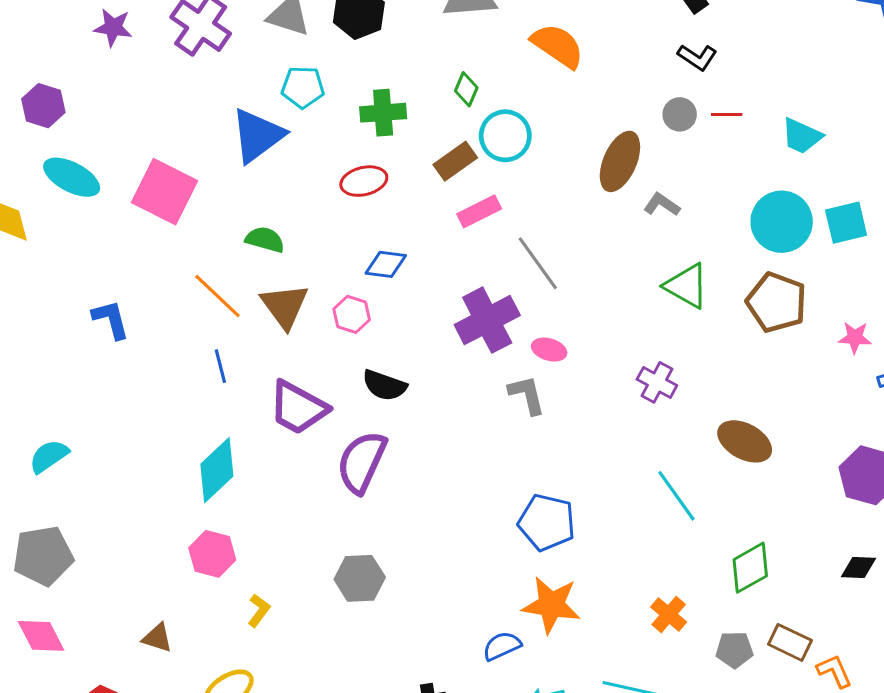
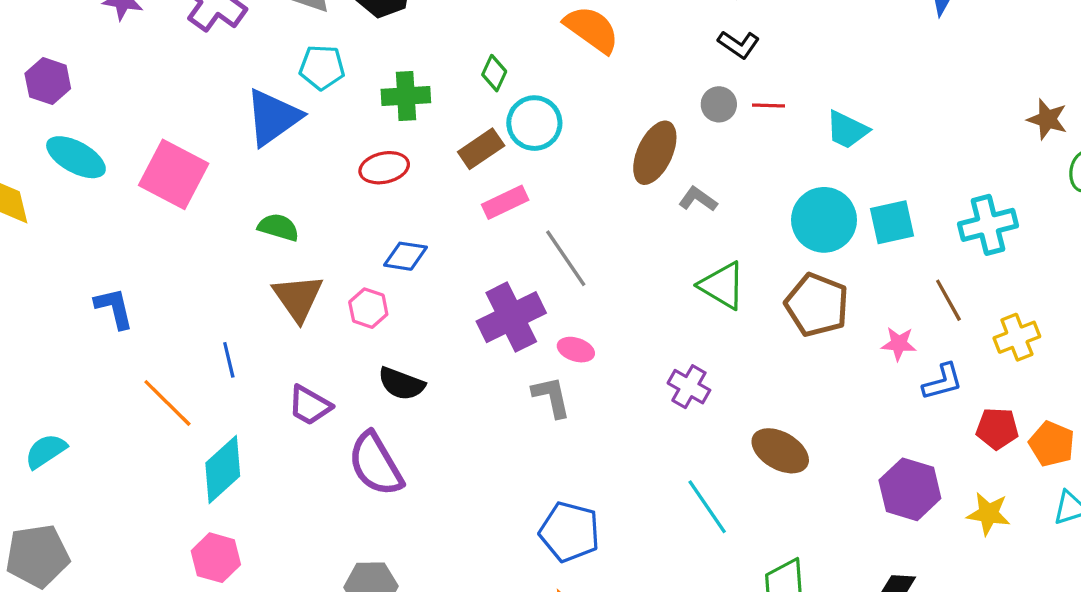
orange line: (217, 296) -> (167, 403), moved
purple trapezoid: (298, 408) -> (310, 405), size x0.7
purple semicircle: (362, 462) -> (376, 464), turned -56

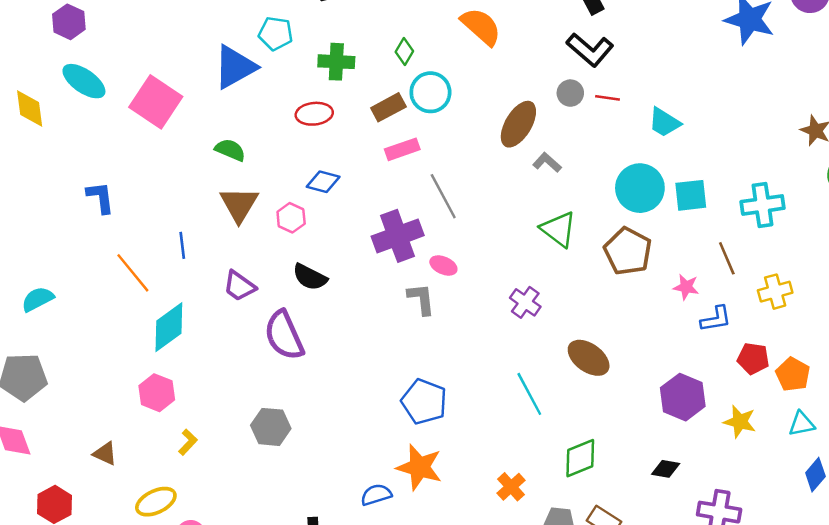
black L-shape: (739, 44) -> (590, 50), size x1.5

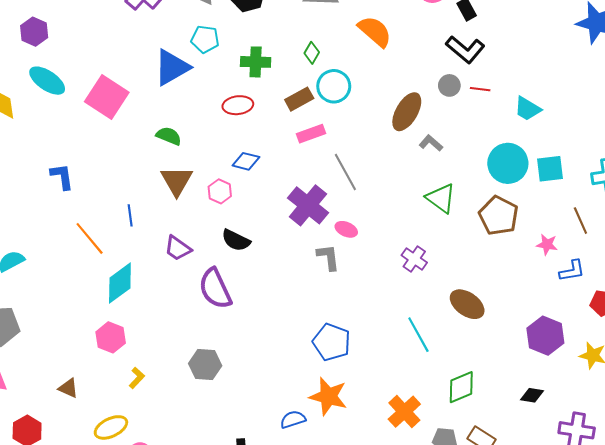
purple cross: (398, 236) -> (308, 205), turned -30
orange cross: (511, 487) -> (404, 412), size x1.4

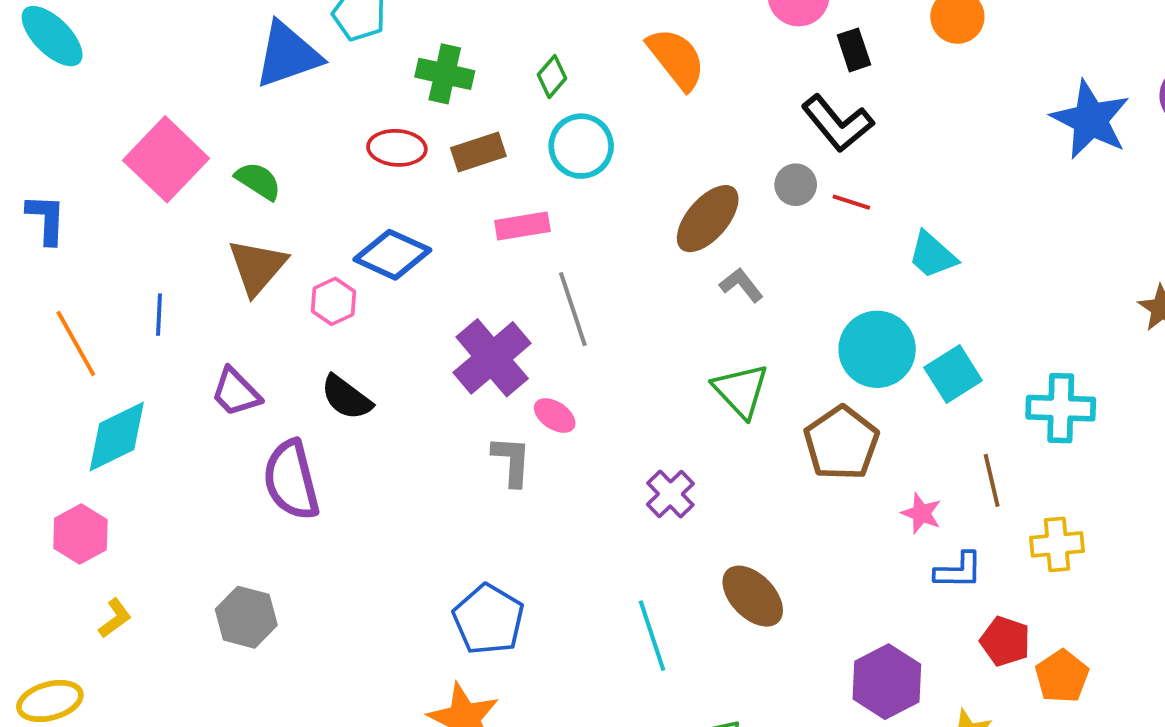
pink square: (107, 97) -> (166, 159), moved
brown rectangle: (299, 99) -> (478, 152), moved
blue diamond: (246, 161) -> (392, 255), size x1.4
cyan square: (550, 169) -> (953, 374), turned -36

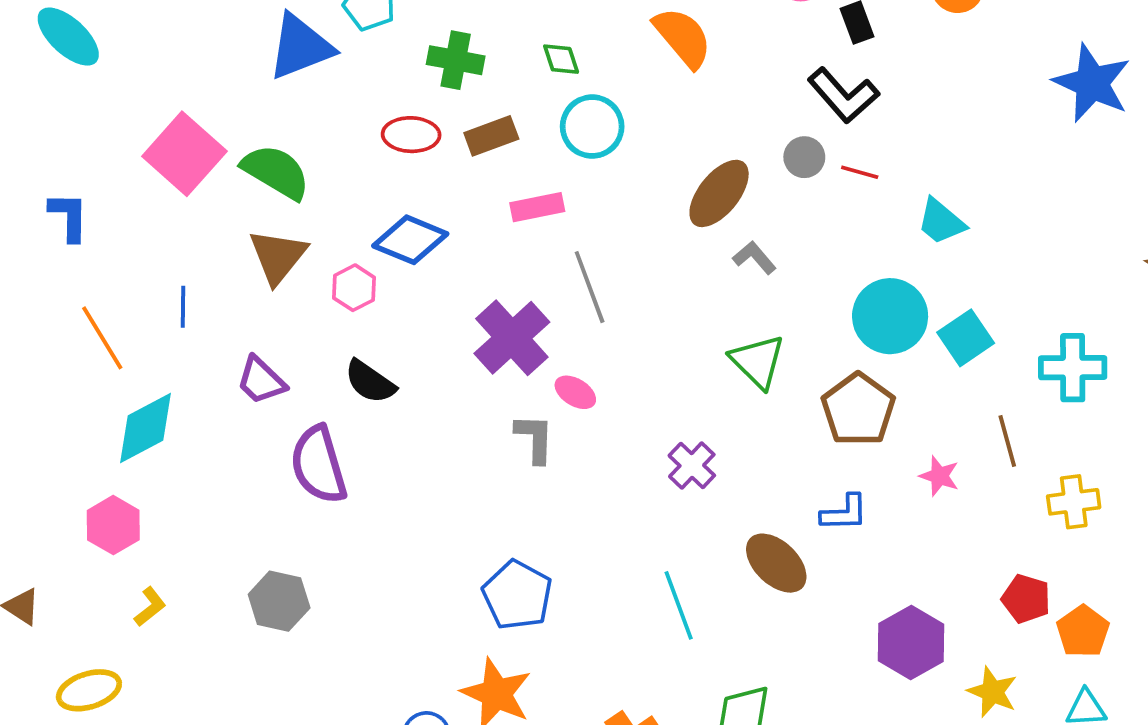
green diamond: (552, 77) -> (561, 59), turned -57
green semicircle: (258, 181) -> (276, 172), size x1.5
blue L-shape: (959, 571) -> (844, 513), moved

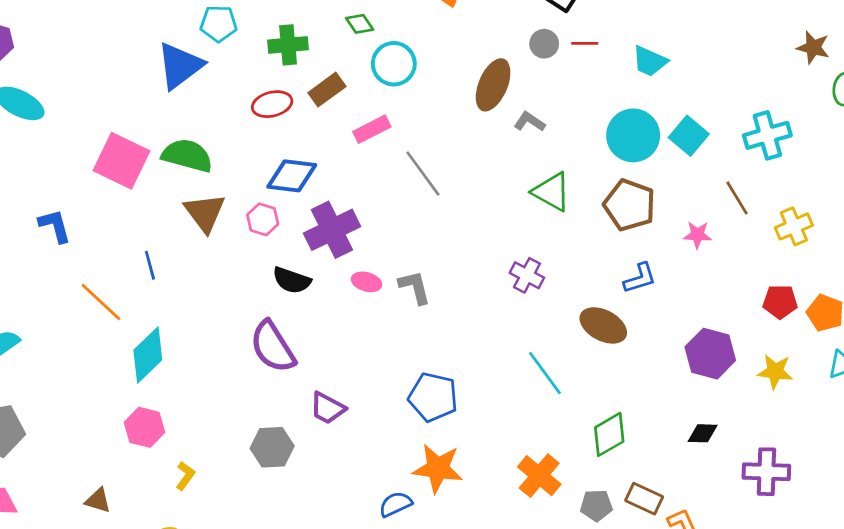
purple cross: (512, 338) -> (332, 230), moved, turned 32
purple trapezoid: (261, 380) -> (328, 408), moved
pink ellipse: (575, 392) -> (367, 282), moved

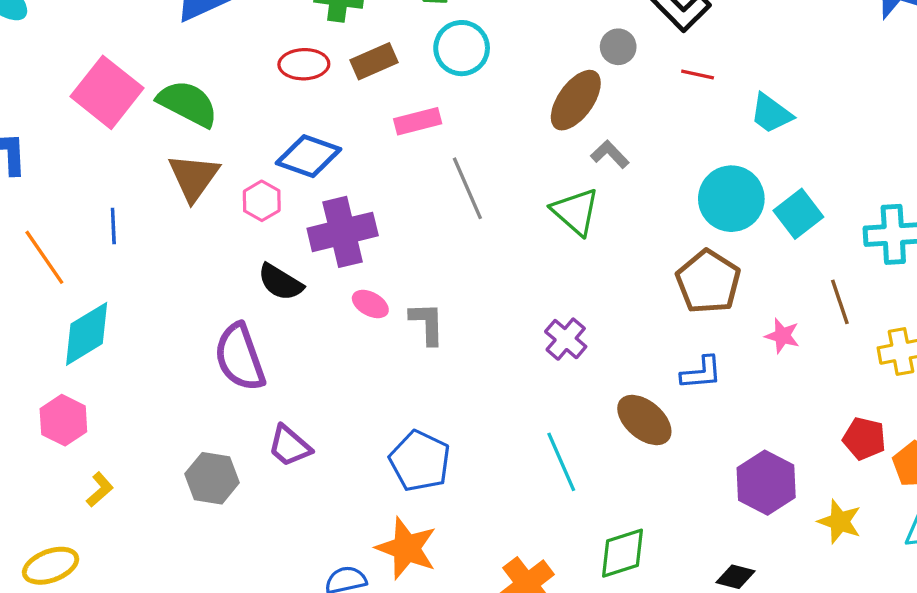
gray circle: (544, 44) -> (618, 47), moved
green triangle: (552, 192) -> (576, 212), moved

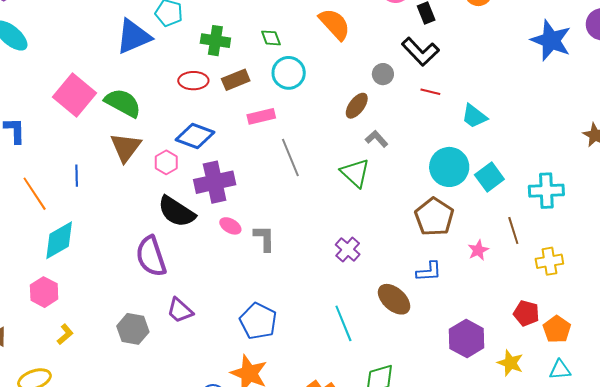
brown ellipse: (576, 100) -> (357, 106), size x0.7
black semicircle: (280, 282) -> (177, 212), size x1.4
pink star: (782, 336) -> (478, 250), turned 30

